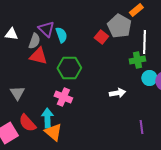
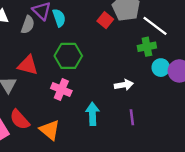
white line: (144, 42) -> (155, 26), turned -55
red triangle: (38, 56) -> (28, 65), moved
cyan arrow: (47, 118) -> (93, 114), moved
purple line: (141, 127) -> (132, 117), moved

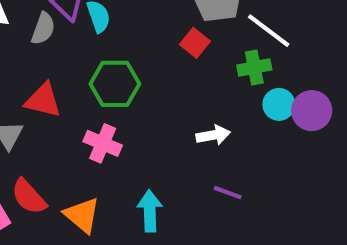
red square: (105, 20) -> (195, 43), moved
cyan arrow: (93, 114) -> (150, 211), moved
purple line: (132, 117) -> (228, 193), turned -63

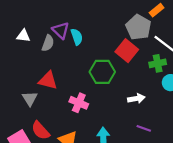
red square: (195, 43) -> (127, 51), size x1.5
green hexagon: (115, 84) -> (102, 72), moved

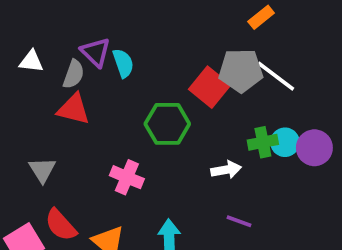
gray pentagon: (138, 27) -> (241, 71), moved, turned -30
green cross: (158, 63) -> (263, 142), moved
red triangle: (48, 80) -> (74, 109), moved

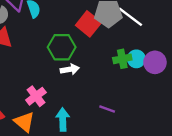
white arrow: (226, 170) -> (70, 69), moved
pink cross: (127, 177) -> (36, 96), moved, turned 30

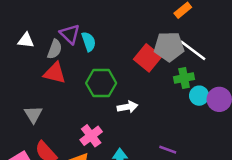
green hexagon: (62, 47) -> (101, 83), moved
green cross: (122, 59) -> (184, 78), moved

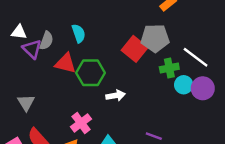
purple triangle: (70, 34) -> (32, 49), moved
white line: (193, 50) -> (196, 57), moved
red triangle: (55, 73) -> (65, 63), moved

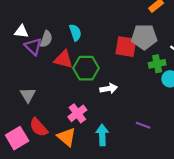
red square: (135, 49) -> (126, 47), turned -30

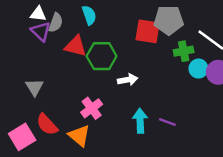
white triangle: (21, 31) -> (38, 14), moved
cyan arrow: (102, 135) -> (140, 121), moved

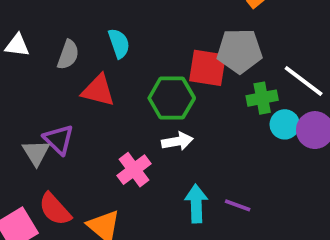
white triangle: (38, 14) -> (17, 45), moved
purple triangle: (41, 31) -> (59, 139), moved
green hexagon: (102, 56) -> (172, 98), moved
pink cross: (92, 108) -> (134, 170), moved

